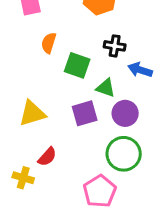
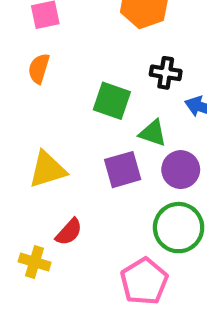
orange semicircle: (49, 43) -> (39, 69), moved

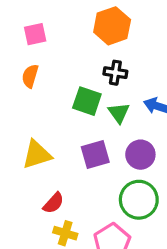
black cross: (166, 73) -> (115, 73), moved
green triangle: (153, 133) -> (119, 113), moved, turned 35
yellow cross: (35, 262) -> (65, 233), moved

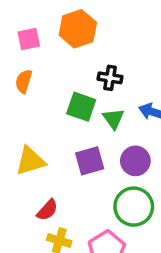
orange hexagon: (112, 26) -> (78, 29), moved

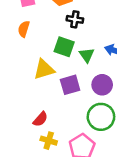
black cross: (110, 78) -> (75, 19), moved
yellow triangle: (30, 161) -> (44, 69), moved

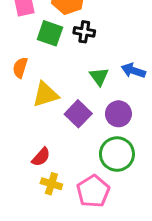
orange semicircle: (24, 29) -> (20, 68), moved
green square: (64, 47) -> (50, 33), moved
purple square: (70, 85) -> (78, 114), turned -30

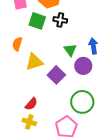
blue arrow: (133, 71) -> (93, 46), turned 63
purple circle: (118, 114) -> (83, 66), moved
yellow cross: (51, 184) -> (29, 122), moved

